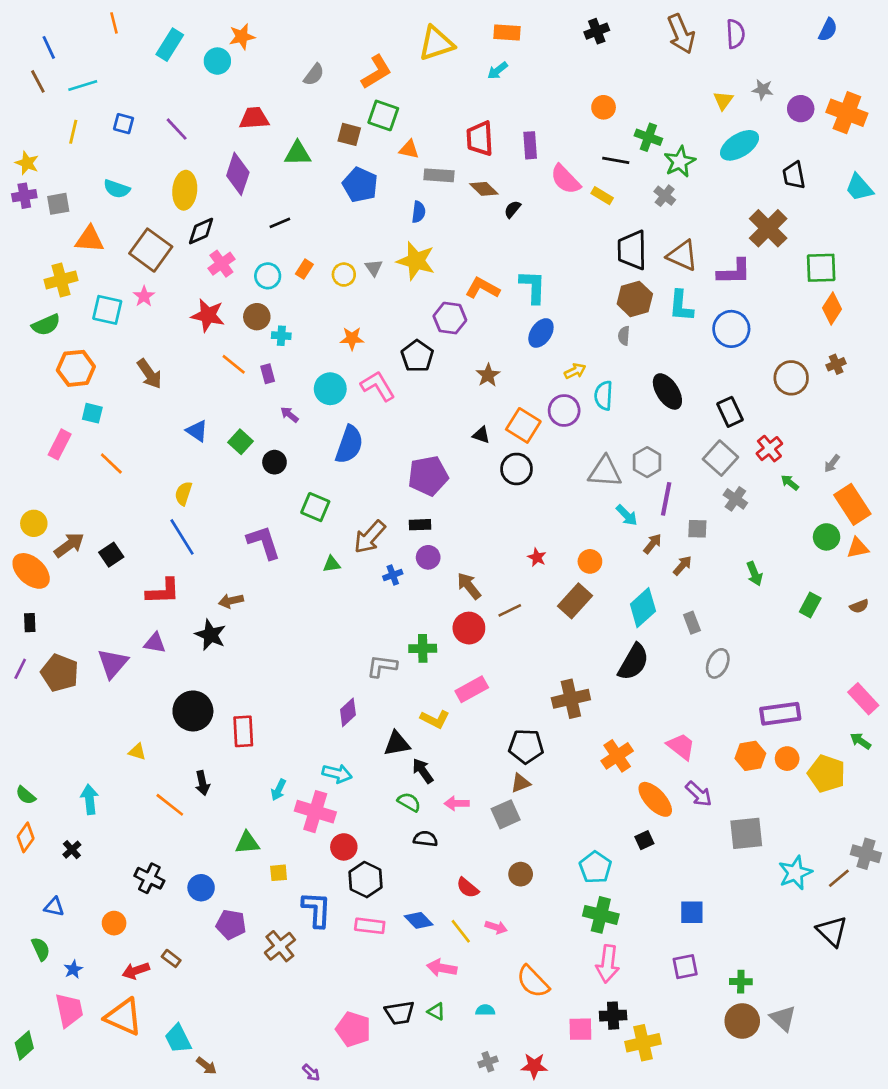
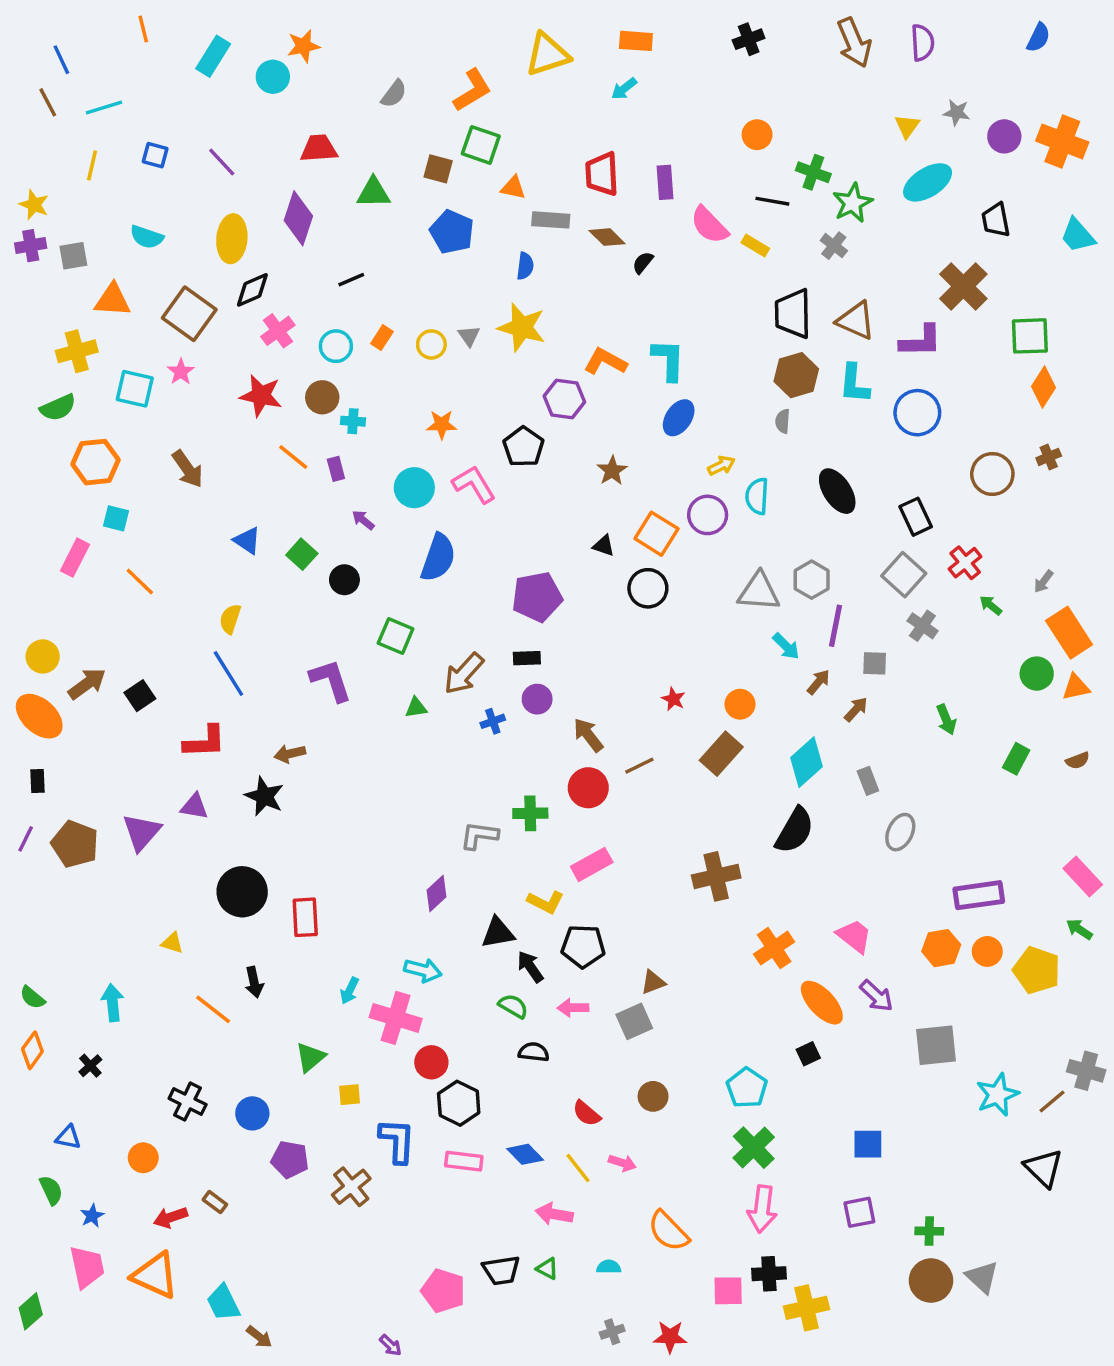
black pentagon: (526, 746) -> (583, 946), moved
green triangle: (247, 843) -> (310, 1057), turned -35
green cross: (601, 915) -> (754, 1148), turned 32

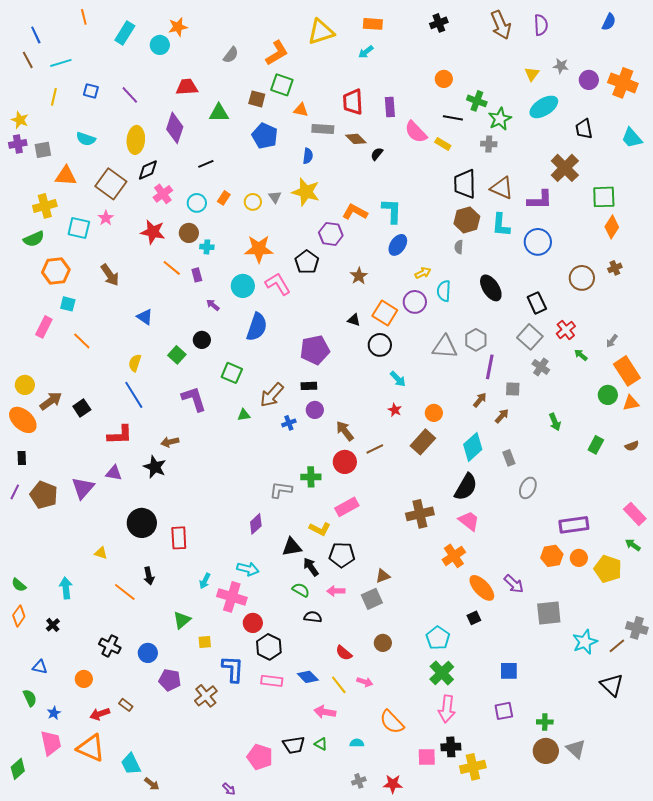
gray cross: (834, 246) -> (489, 144), turned -35
orange star: (442, 425) -> (259, 249), size x1.6
green square: (302, 554) -> (177, 355), moved
cyan arrow: (786, 646) -> (398, 379), moved
pink trapezoid: (854, 936) -> (469, 521), moved

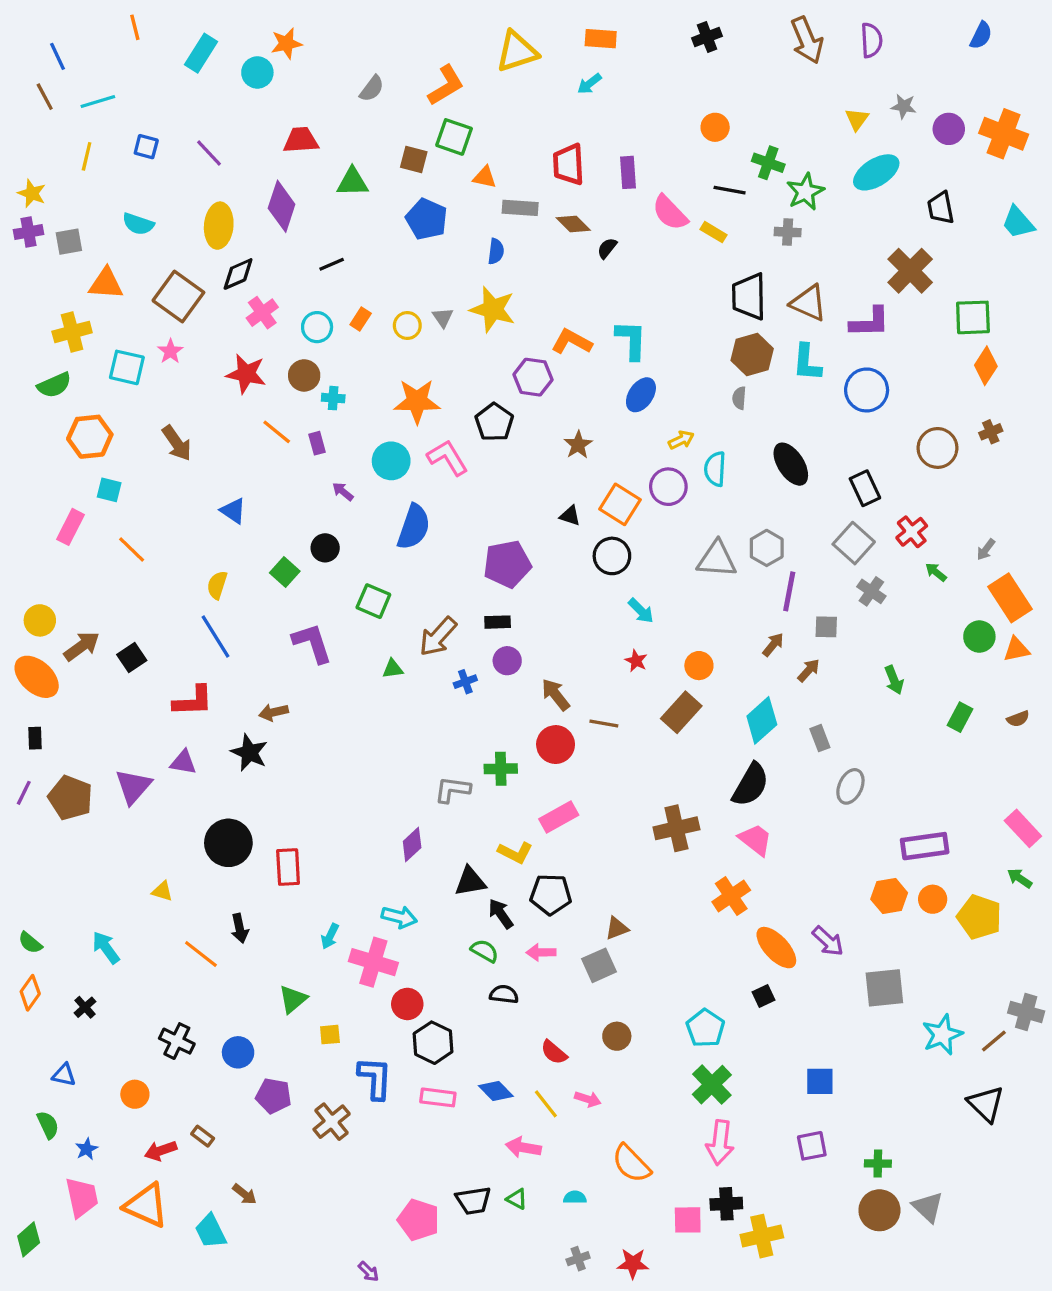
brown line: (375, 449) -> (604, 724), turned 36
cyan arrow: (66, 588) -> (106, 948), turned -30
brown arrow: (152, 784) -> (245, 1194), moved

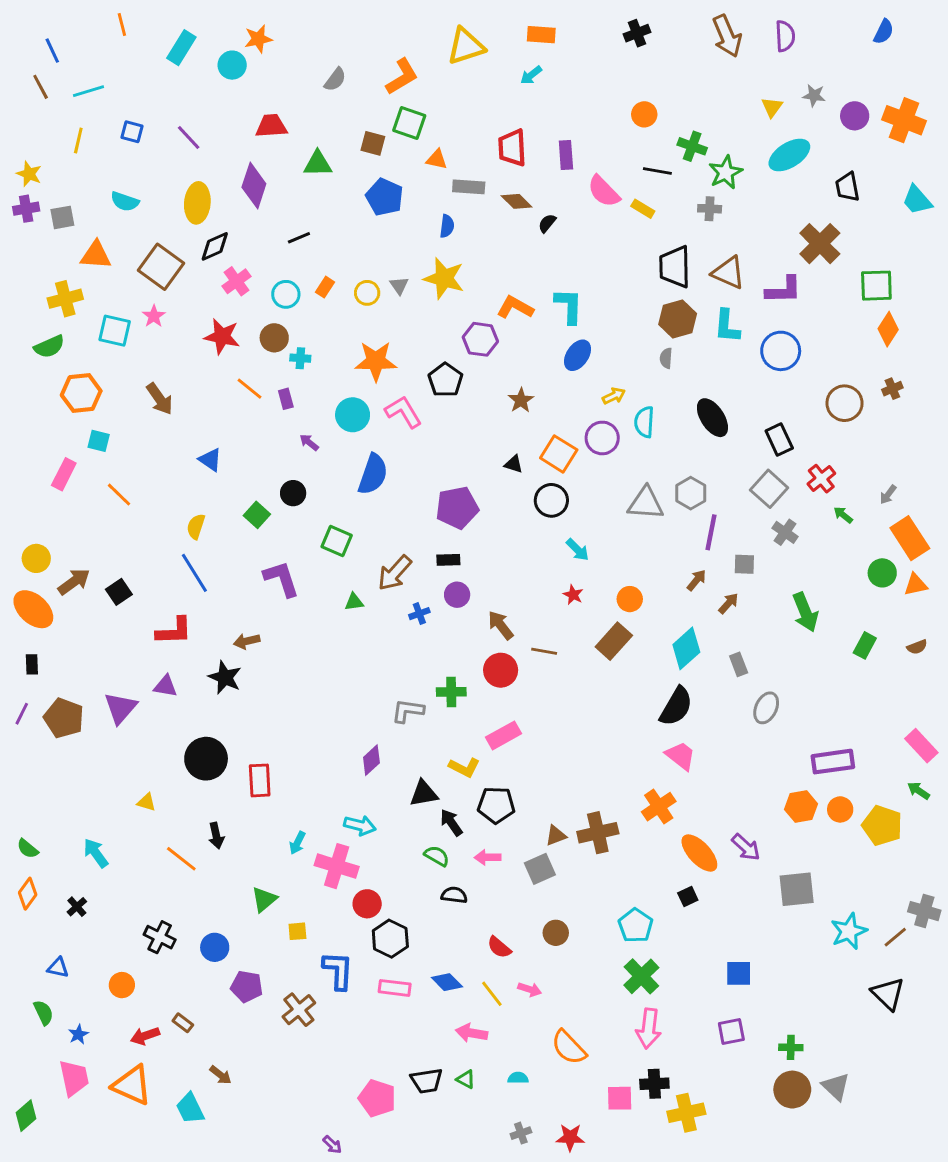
green arrow: (894, 680) -> (805, 612), size x1.5
brown cross: (676, 828) -> (598, 833), moved

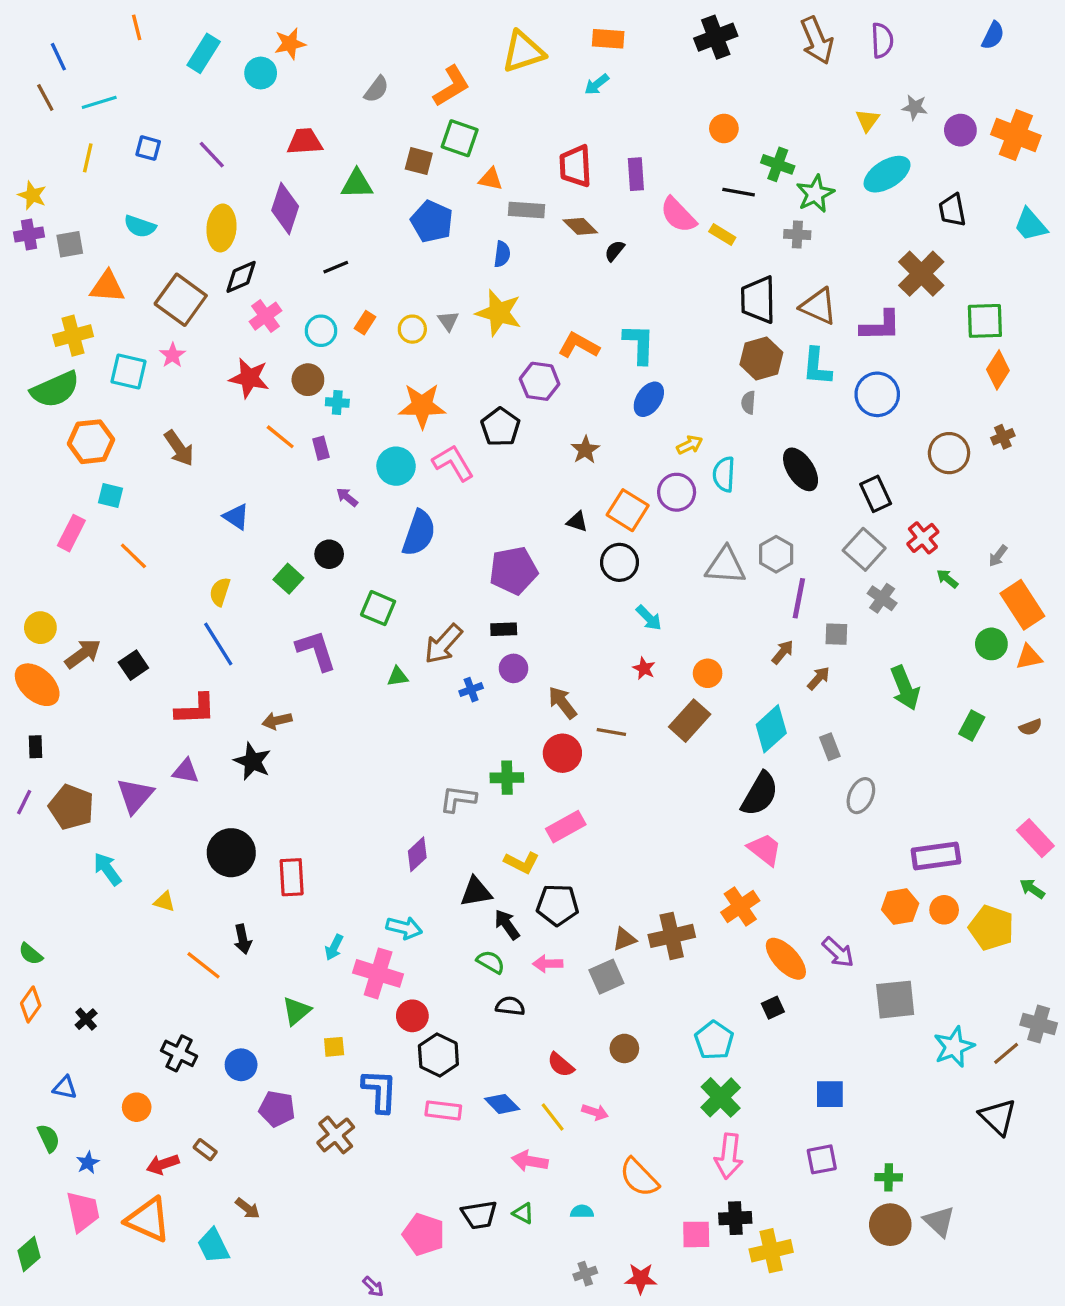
black cross: (637, 33) -> (716, 37), size x1.4
green semicircle: (49, 347) -> (55, 389), size x1.4
cyan arrow: (96, 853) -> (107, 869), moved

